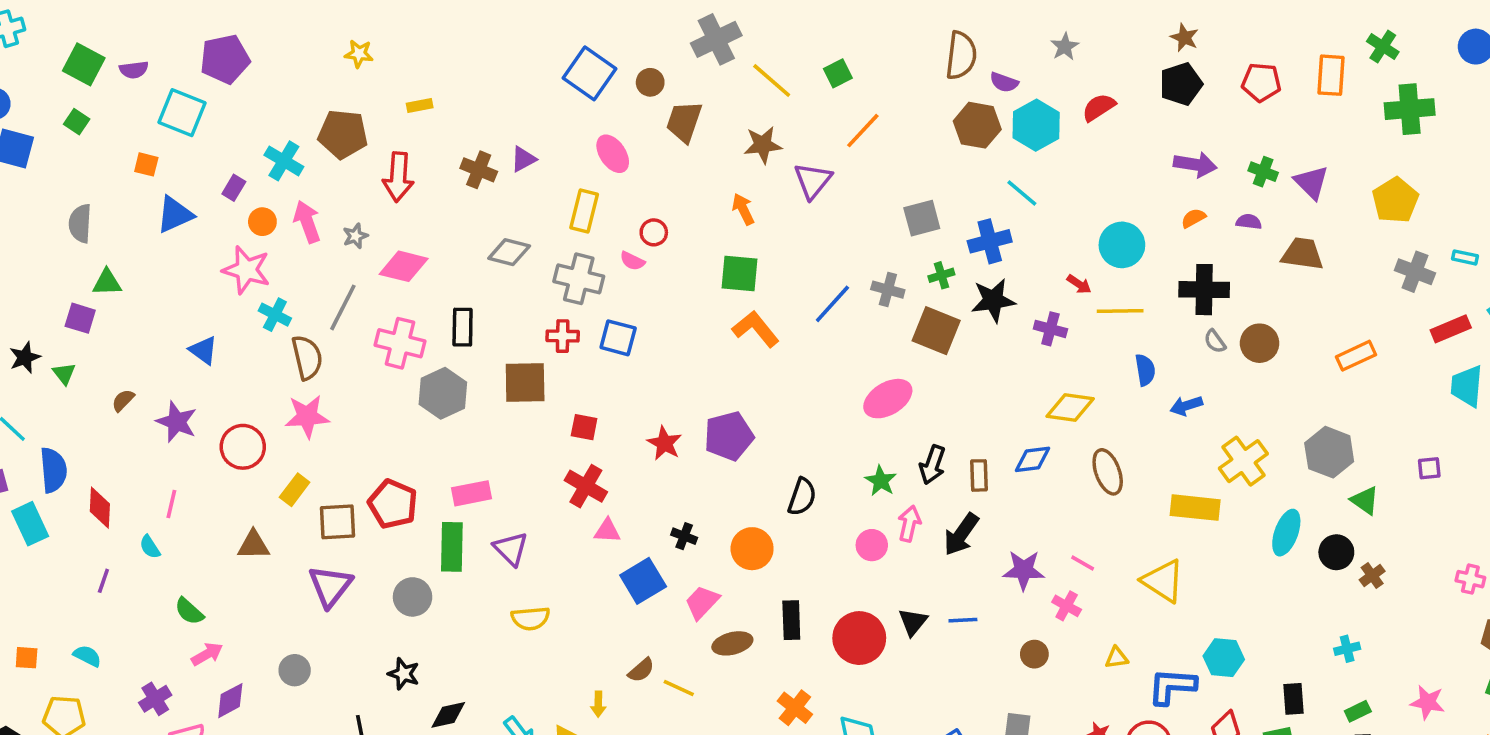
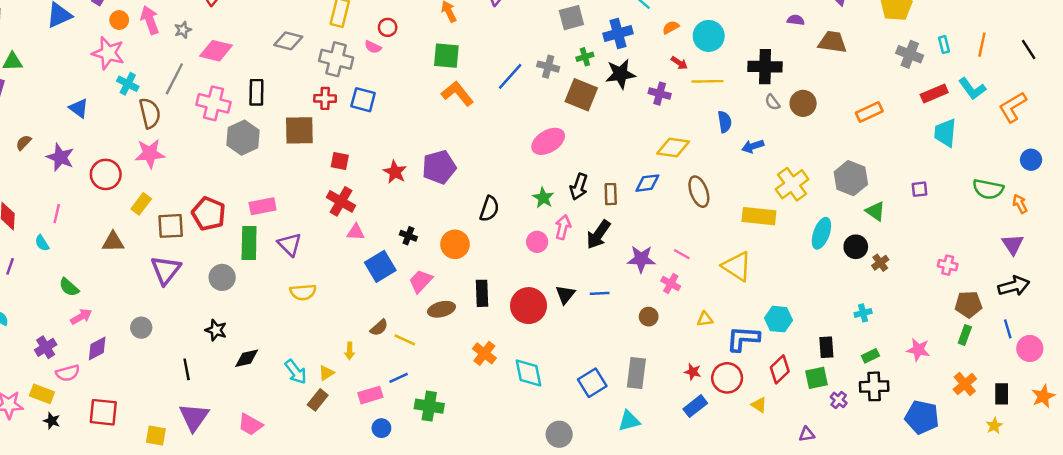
orange semicircle: (1193, 218) -> (671, 27), moved
cyan rectangle: (1465, 257) -> (944, 45), turned 63

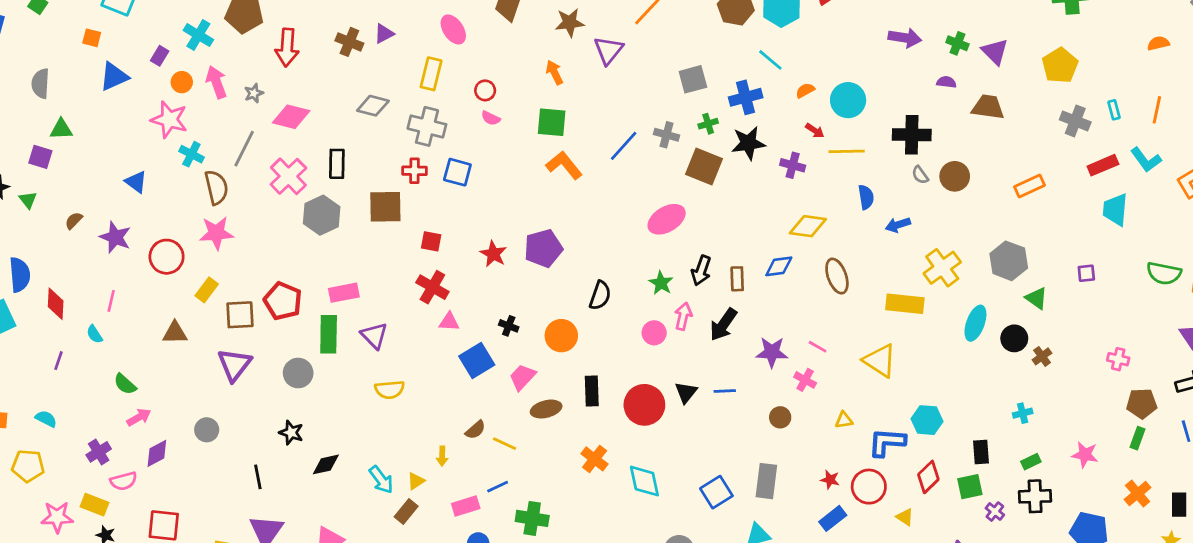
pink semicircle: (373, 47) -> (491, 118), moved
pink cross: (214, 103) -> (288, 176), turned 32

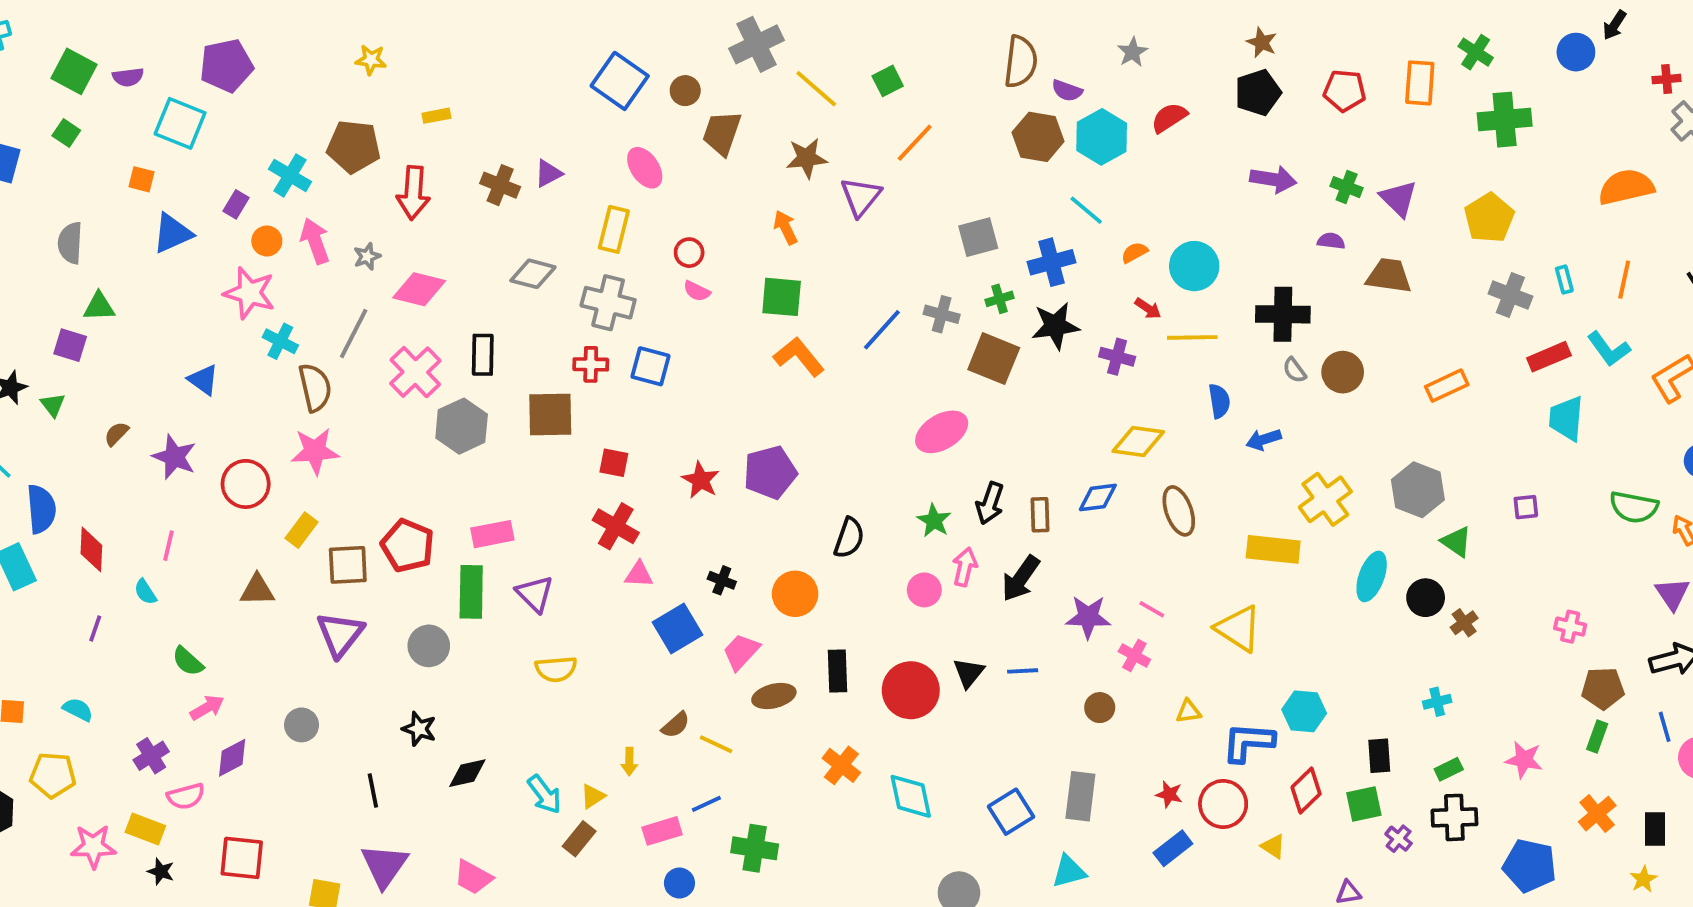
orange semicircle: (1158, 43) -> (1626, 187), size x1.8

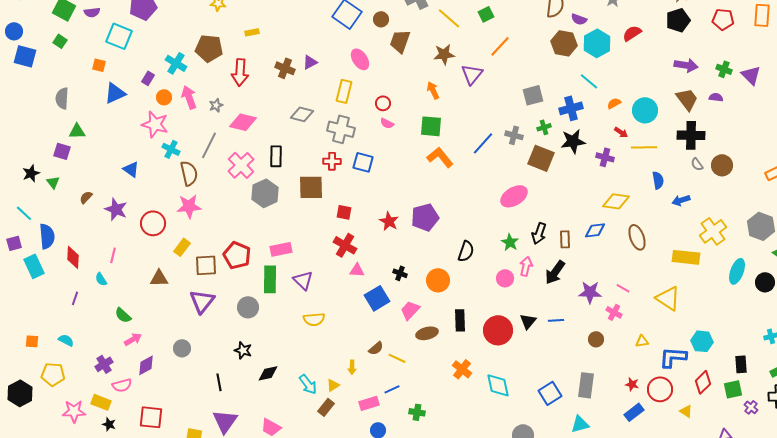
brown trapezoid: (1389, 276) -> (687, 99), moved, turned 45
green cross: (755, 848) -> (417, 412), size x0.7

